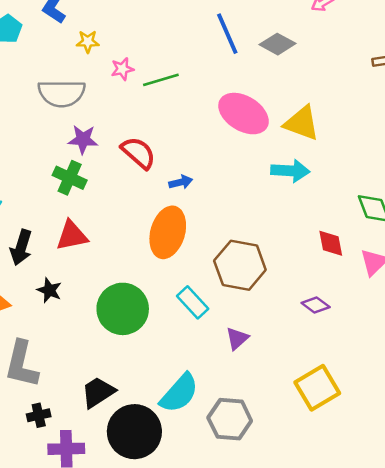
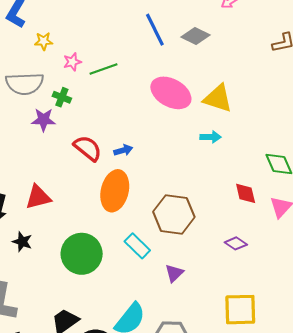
red semicircle: (138, 153) -> (88, 148), moved
cyan arrow: (290, 171) -> (211, 137), size x0.7
green cross: (70, 178) -> (62, 97), moved, size x0.7
yellow square: (317, 388) -> (240, 310), turned 32

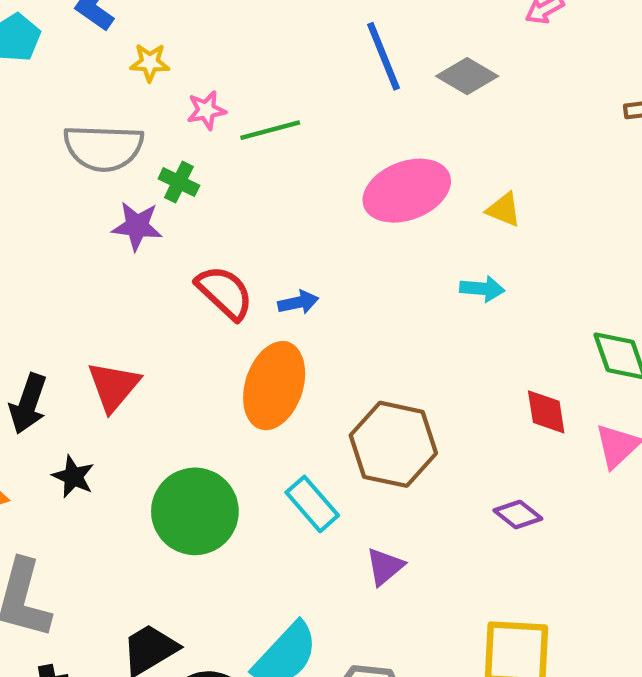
pink ellipse: (171, 93) -> (407, 191), turned -54
yellow triangle: (218, 98) -> (504, 210), size x0.6
red triangle: (38, 197) -> (114, 386), turned -40

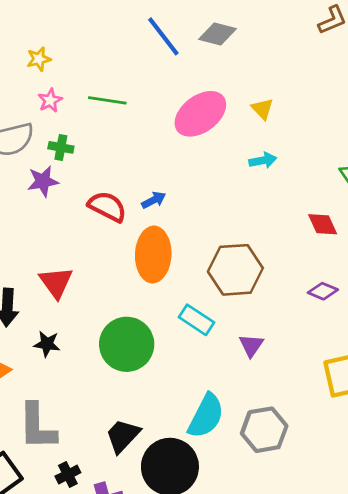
yellow star: (150, 62) -> (39, 59), moved
pink star: (206, 110) -> (50, 100), moved
green line: (270, 130) -> (107, 100), turned 39
yellow triangle: (504, 210) -> (262, 109), turned 40

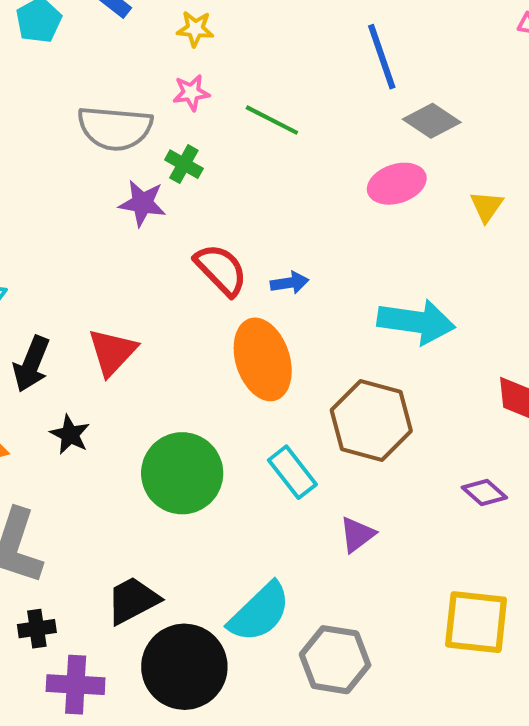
gray diamond: (217, 34) -> (432, 121), moved
pink ellipse: (200, 114) -> (397, 184), size x0.7
cyan arrow: (263, 160) -> (416, 322), moved, size x1.8
orange ellipse: (153, 255) -> (263, 359), turned -39

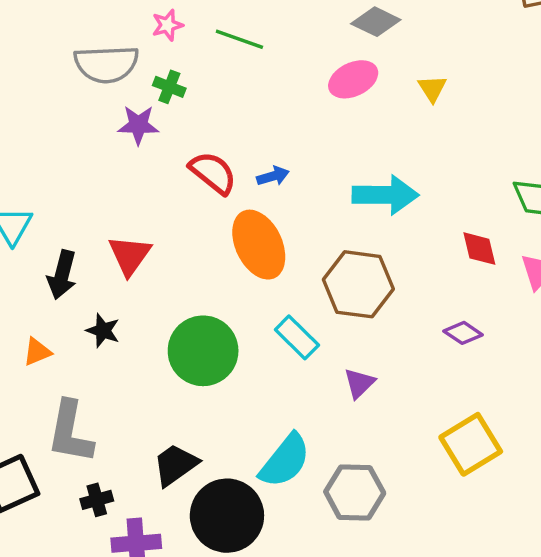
yellow square: (476, 622) -> (471, 444), turned -30

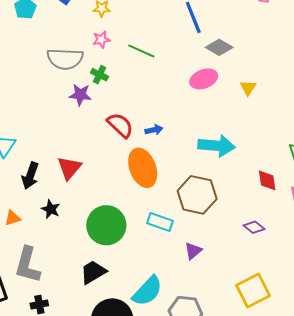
cyan rectangle: (297, 337) -> (160, 222), turned -30
black trapezoid: (175, 465) -> (93, 272), moved

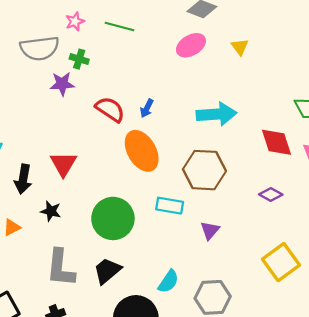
blue arrow: (154, 130) -> (147, 108), turned 138
red diamond: (267, 180) -> (276, 142), size x1.4
gray L-shape: (28, 265) -> (61, 268), moved
cyan semicircle: (147, 291) -> (168, 281), size x0.7

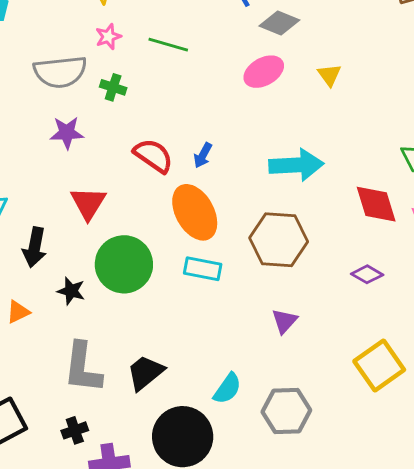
purple star: (62, 84) -> (67, 133), moved
red triangle: (63, 164) -> (88, 203), moved
cyan rectangle: (170, 206) -> (203, 269), moved
green circle: (113, 218) -> (124, 264), moved

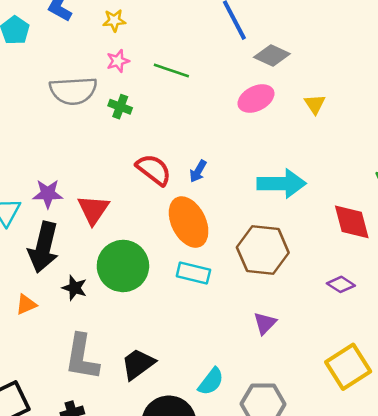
purple star: (67, 133) -> (48, 194), moved
black arrow: (35, 247) -> (43, 247), size x1.4

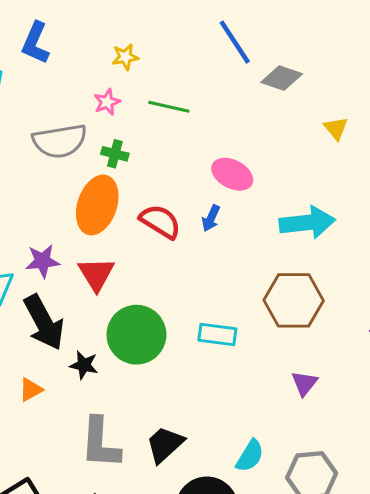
yellow star: (114, 20) -> (125, 57), moved
pink ellipse: (256, 99) -> (232, 174), moved, turned 60
orange ellipse: (189, 222) -> (97, 205), moved, turned 51
black arrow: (43, 247) -> (44, 322), turned -36

